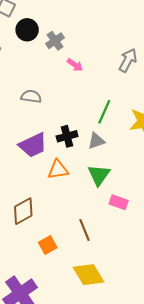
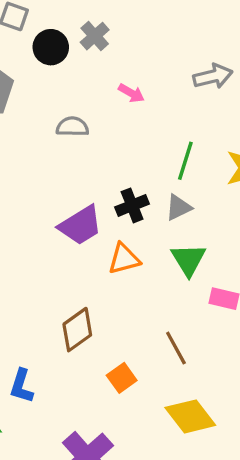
gray cross: (55, 41) -> (95, 36), moved
gray arrow: (128, 60) -> (213, 76), turned 55
gray semicircle: (31, 96) -> (72, 127), moved

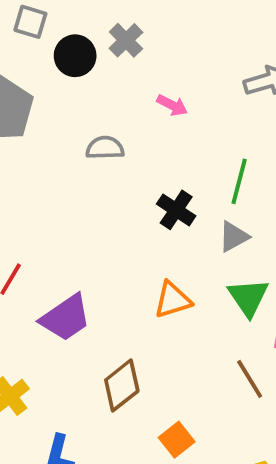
black cross: (132, 205) -> (176, 210), moved, turned -32
purple trapezoid: (80, 225) -> (66, 318), moved
brown line: (176, 348) -> (250, 379), moved

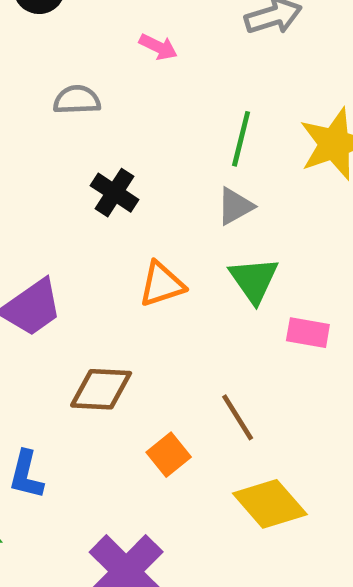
black cross: (176, 210) -> (115, 193), moved
brown line: (250, 379) -> (238, 417), moved
brown diamond: (122, 385) -> (101, 389), turned 42

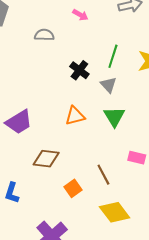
black cross: (115, 193) -> (79, 70), moved
gray triangle: (235, 206) -> (108, 85), turned -48
pink rectangle: (308, 333) -> (137, 158), moved

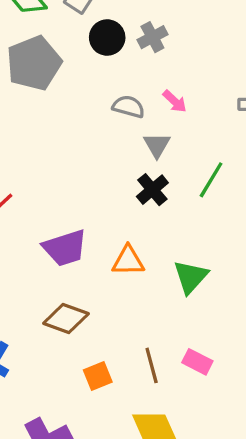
gray semicircle: (44, 35) -> (128, 107), moved
gray triangle: (108, 85) -> (157, 145), moved
purple trapezoid: (19, 122) -> (65, 248), moved
pink rectangle: (137, 158) -> (197, 362), moved

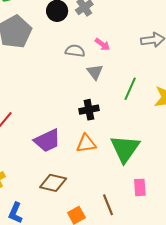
black cross: (152, 190) -> (89, 110), moved, turned 36
green triangle: (191, 277) -> (125, 149), size x1.4
pink rectangle: (197, 362) -> (140, 187), moved, turned 66

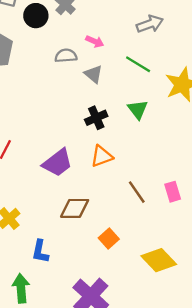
green line: (130, 89) -> (138, 64), moved, turned -70
green triangle: (125, 149) -> (138, 110), moved, size x0.6
brown line: (108, 205) -> (137, 192), moved

